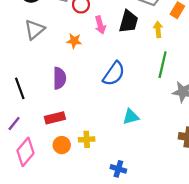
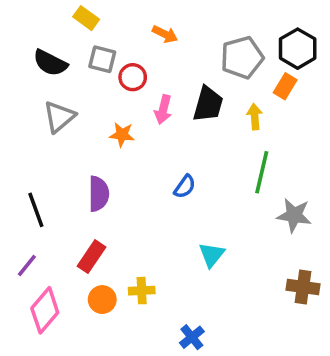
pink arrow: (100, 25) -> (163, 109), turned 30
blue semicircle: (114, 74) -> (185, 187), size x0.6
cyan triangle: (131, 117) -> (212, 255), turned -36
red rectangle: (55, 118) -> (91, 257), turned -42
blue cross: (118, 169) -> (192, 337), turned 35

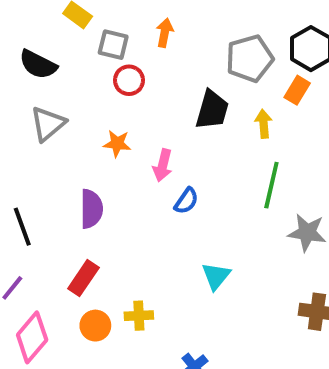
orange arrow: (165, 34) -> (165, 33), turned -105
gray square: (102, 59) -> (113, 45), moved
pink arrow: (163, 109) -> (163, 165), moved

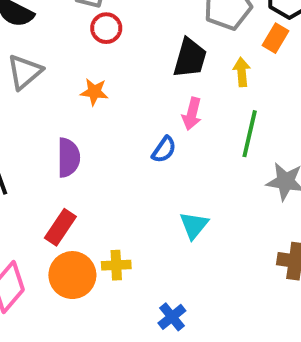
pink arrow: (163, 165) -> (192, 114), moved
orange circle: (95, 326) -> (72, 275), size x1.5

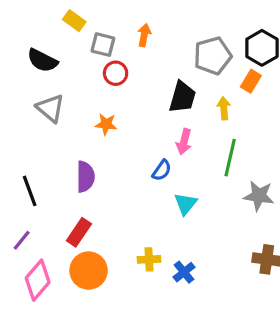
gray triangle: (25, 72) -> (50, 108), turned -40
cyan triangle: (194, 225) -> (186, 204), moved
yellow cross: (116, 265) -> (149, 259), moved
blue cross: (172, 317) -> (184, 272), moved

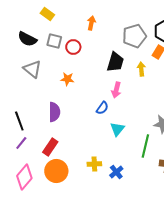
gray square: (103, 45) -> (54, 41), moved
green line: (230, 158) -> (145, 146), moved
purple line: (22, 240) -> (21, 143), moved

